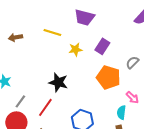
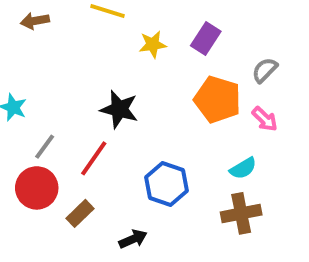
pink arrow: (132, 97) -> (265, 119), moved
cyan semicircle: (121, 112) -> (243, 168), turned -128

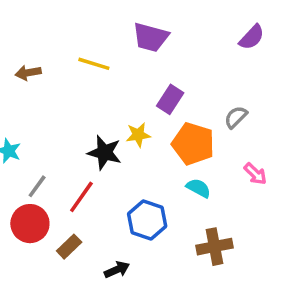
purple rectangle: (206, 39) -> (170, 99), moved
yellow star: (153, 44) -> (138, 135), moved
pink arrow: (265, 119) -> (255, 174), moved
cyan semicircle: (243, 168) -> (199, 188), moved, turned -120

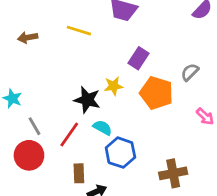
gray line: (37, 186) -> (35, 126), turned -66
cyan semicircle: (199, 188) -> (102, 128), moved
brown rectangle: (69, 247) -> (79, 173), moved, turned -48

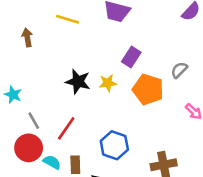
yellow line: (79, 31) -> (68, 19), moved
brown arrow: (28, 37) -> (27, 37), turned 90
black star: (87, 100) -> (78, 82), moved
cyan semicircle: (102, 128) -> (52, 162), moved

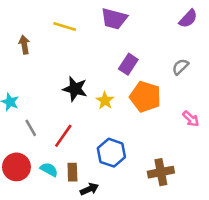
gray semicircle: (179, 70) -> (180, 67), moved
yellow star: (108, 83) -> (105, 101), moved, turned -30
red circle: (29, 148) -> (16, 167), moved

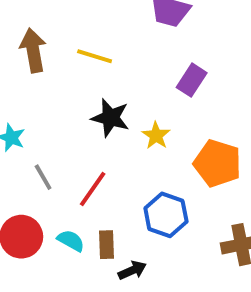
yellow line: (65, 26) -> (95, 56), moved
brown arrow: (24, 45) -> (33, 50), size x1.5
orange pentagon: (145, 97) -> (217, 163), moved

